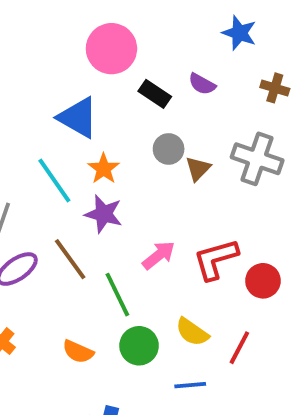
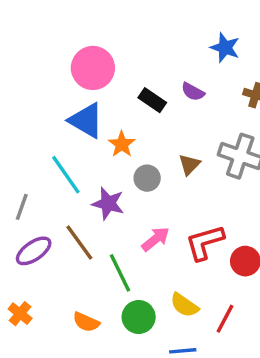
pink circle: (111, 49) -> (93, 68), moved
gray circle: (169, 149) -> (147, 178), moved
orange star: (104, 169) -> (122, 144), moved

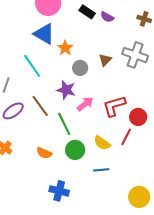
black rectangle: (152, 100) -> (87, 12), moved
purple star: (108, 203) -> (66, 90), moved
red line: (225, 319) -> (126, 137), moved

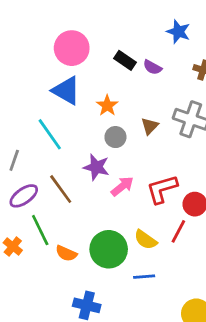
orange star: (65, 48) -> (107, 106), moved
green line: (64, 124) -> (40, 230), moved
green circle: (75, 150) -> (109, 249), size x1.4

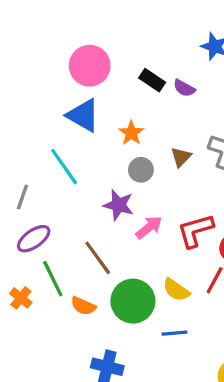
brown line: (61, 189) -> (98, 258), moved

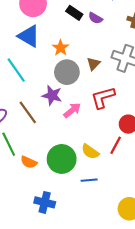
gray circle: (141, 170) -> (67, 72), size x1.5
red L-shape: (195, 231) -> (103, 98), moved
brown line: (98, 258) -> (28, 112), moved

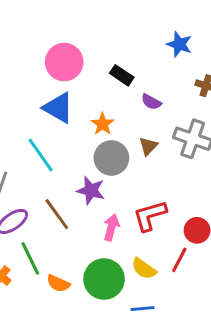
purple semicircle: (95, 18) -> (151, 102), moved
red L-shape: (103, 98) -> (150, 216), moved
pink arrow: (72, 110) -> (111, 227), moved, turned -36

